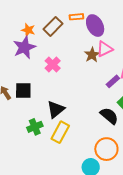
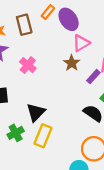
orange rectangle: (76, 17) -> (48, 12), turned -40
brown rectangle: (53, 26) -> (24, 25), turned -54
brown star: (92, 55) -> (72, 63), moved

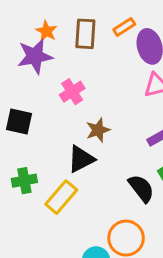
brown star: (72, 63) -> (98, 130), moved
black triangle: (36, 112) -> (81, 159), moved

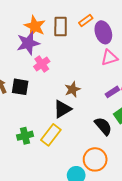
orange star: (46, 31) -> (35, 26), size x1.5
pink cross: (72, 92) -> (42, 64), moved
green cross: (24, 181) -> (25, 136), moved

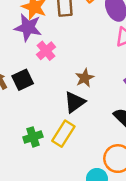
purple star: (28, 43) -> (28, 27), turned 30
black square: (20, 87) -> (23, 80), turned -30

